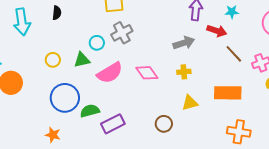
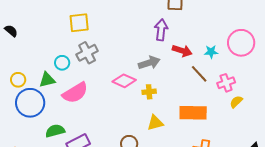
cyan star: (232, 12) -> (211, 52), moved
black semicircle: (57, 13) -> (11, 31), moved, turned -56
pink diamond: (147, 73) -> (124, 81), moved, turned -30
blue circle: (65, 98) -> (30, 103), moved

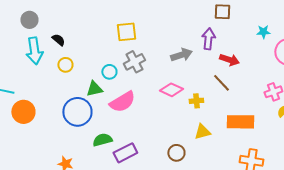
cyan star: (211, 52) -> (263, 32), moved
gray arrow: (149, 63) -> (181, 55), moved
brown line: (199, 74) -> (221, 83), moved
yellow circle: (18, 80) -> (65, 65), moved

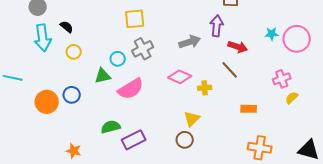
cyan star: (263, 32) -> (272, 34), moved
orange circle: (23, 112) -> (47, 102), moved
blue circle: (77, 112) -> (72, 95), moved, size x0.6
orange rectangle: (240, 122) -> (249, 109), size x0.6
yellow triangle: (202, 132) -> (192, 119), moved, turned -30

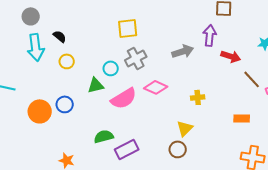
brown line: (230, 70) -> (252, 79), moved
pink diamond: (180, 77) -> (156, 87), moved

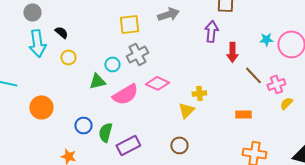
gray arrow: (183, 51) -> (168, 14), moved
red arrow: (231, 56) -> (232, 52), turned 72
blue circle: (65, 104) -> (83, 125), moved
yellow triangle: (185, 128) -> (186, 110), moved
green semicircle: (104, 136) -> (105, 132), turned -60

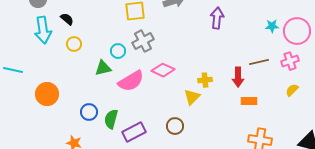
red arrow: (232, 52) -> (238, 77), moved
brown line: (253, 75) -> (259, 62), turned -60
pink cross: (276, 84) -> (290, 61), moved
brown circle: (179, 145) -> (175, 126), moved

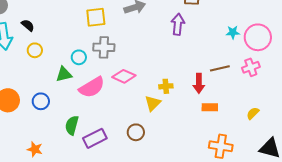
gray cross: (143, 41) -> (104, 47), turned 30
yellow semicircle: (292, 90) -> (253, 113), moved
blue circle: (89, 112) -> (41, 101), moved

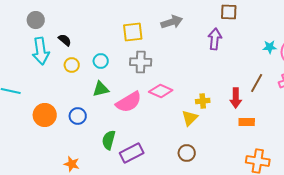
cyan circle: (79, 57) -> (101, 61), moved
brown line: (220, 68) -> (257, 83), turned -48
brown circle: (136, 132) -> (187, 153), moved

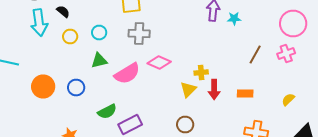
cyan star: (270, 47) -> (234, 18), moved
red arrow: (236, 98) -> (214, 90), moved
green semicircle: (109, 140) -> (107, 112), turned -132

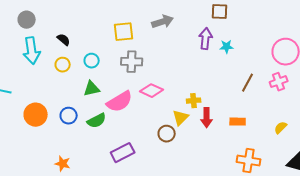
black semicircle: (63, 12) -> (64, 40), moved
green semicircle: (107, 112) -> (97, 121), moved
brown circle: (185, 124) -> (167, 134), moved

